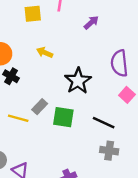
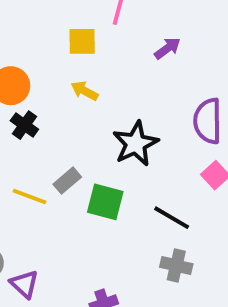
yellow square: (33, 14) -> (82, 41), moved

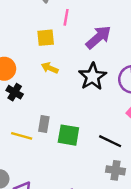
purple arrow: (167, 48) -> (98, 37), size x1.6
black star: (136, 144) -> (92, 77), moved
gray rectangle: (67, 181) -> (44, 124), turned -35

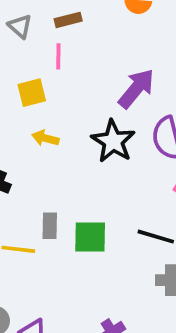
purple arrow: (98, 37) -> (136, 89), moved

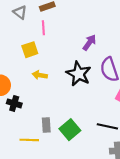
purple arrow: (136, 89) -> (89, 43), size x0.7
green square: (90, 237) -> (70, 130), turned -36

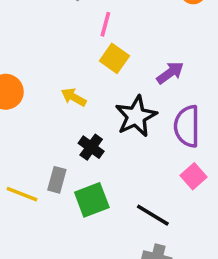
yellow square: (30, 50) -> (114, 58), moved, turned 35
black cross: (14, 103) -> (91, 147), moved

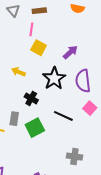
black line: (153, 215) -> (63, 116), moved

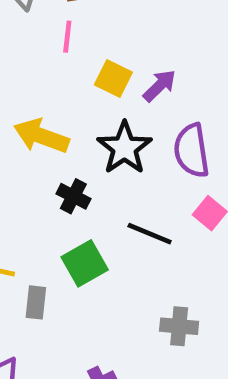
yellow square: (39, 48) -> (113, 78), moved
yellow arrow: (18, 72) -> (41, 136), size x1.6
gray rectangle: (14, 119) -> (36, 302), moved

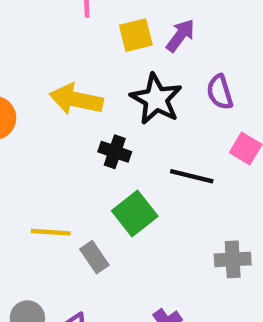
yellow square: (113, 78) -> (136, 35), turned -32
purple semicircle: (192, 151) -> (220, 92), size x0.7
gray rectangle: (36, 302) -> (94, 257), turned -32

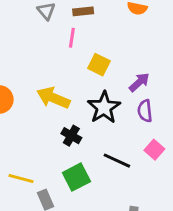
yellow square: (136, 35) -> (99, 65), turned 30
purple arrow: (180, 35) -> (139, 82), moved

